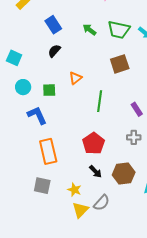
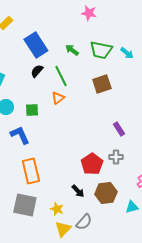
blue rectangle: (53, 25) -> (36, 45), size x1.4
green line: (100, 101) -> (61, 76), moved, turned -35
red pentagon: (94, 143) -> (92, 164), moved
gray square: (42, 186) -> (25, 205), size x1.4

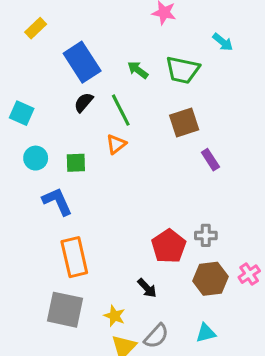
cyan arrow: (127, 53) -> (223, 42), moved
purple rectangle: (119, 129) -> (210, 160), moved
brown hexagon: (106, 193) -> (210, 279), moved
cyan triangle: (132, 207) -> (206, 333), moved

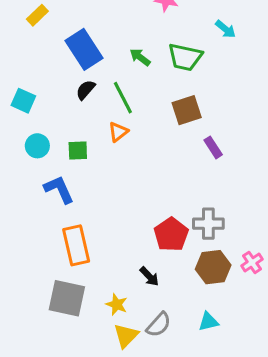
gray cross: (206, 235) -> (208, 224), size x1.4

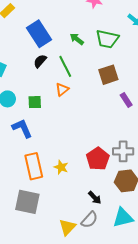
black arrow: (149, 276) -> (95, 198), moved
yellow star: (117, 304) -> (61, 167), moved
cyan triangle: (208, 322) -> (123, 218), size x1.5

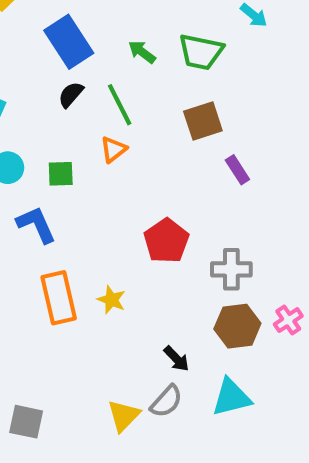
red pentagon: (98, 159) -> (166, 241), moved
gray square: (27, 202) -> (26, 422), moved, size x0.7

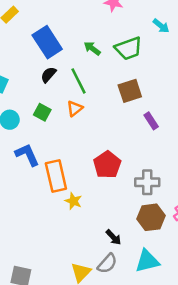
green trapezoid: (201, 52) -> (129, 48), turned -32
green square: (61, 174) -> (42, 112), moved, turned 30
orange rectangle: (59, 298) -> (56, 176), moved

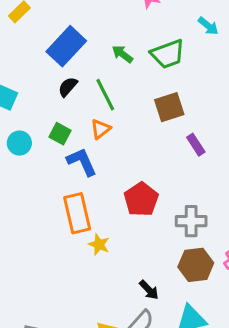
blue rectangle: (47, 42) -> (66, 46), turned 76
blue L-shape: (27, 155) -> (82, 162), moved

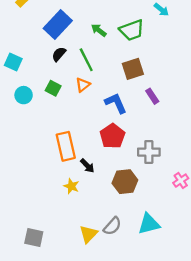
blue L-shape: (82, 162) -> (116, 103), moved
yellow star: (99, 245) -> (71, 186), moved
brown hexagon: (196, 265) -> (125, 182), moved
black arrow: (149, 290) -> (87, 166), moved

